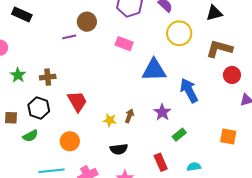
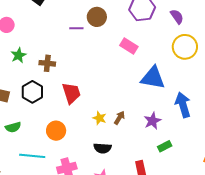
green semicircle: (30, 136) -> (13, 127), moved

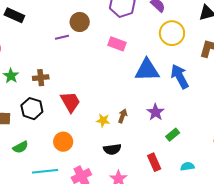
blue arrow: (183, 105) -> (180, 76), moved

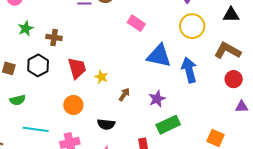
yellow star: (103, 120) -> (101, 77), moved
green rectangle: (173, 135) -> (168, 125), size x1.6
orange circle: (63, 142) -> (73, 105), moved

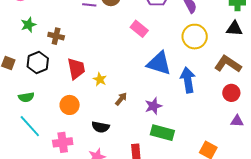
green semicircle: (18, 100) -> (26, 97), moved
green rectangle: (168, 125) -> (162, 133), turned 35
cyan line: (36, 129) -> (30, 126), turned 35

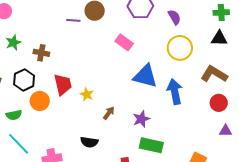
orange circle: (70, 105) -> (40, 101), moved

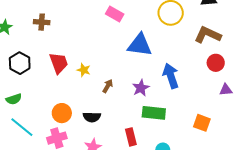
brown cross: (41, 53) -> (42, 22), moved
blue arrow: (175, 92) -> (171, 76), moved
orange circle: (40, 101) -> (62, 113), moved

